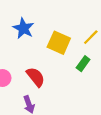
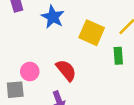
green rectangle: (83, 64) -> (118, 56), turned -40

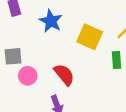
gray square: (15, 90) -> (13, 56), moved

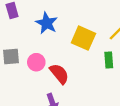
pink circle: (28, 76) -> (36, 62), moved

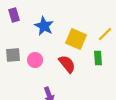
red semicircle: (59, 74) -> (67, 64), moved

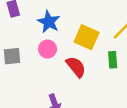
pink circle: (35, 60) -> (48, 49), moved

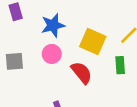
blue star: (49, 22) -> (53, 25), turned 30

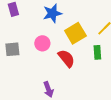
blue star: (53, 25) -> (52, 13), moved
yellow square: (93, 42) -> (75, 33), turned 35

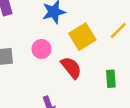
green rectangle: (97, 52) -> (111, 79), moved

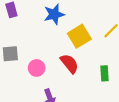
pink circle: (41, 49) -> (37, 68), moved

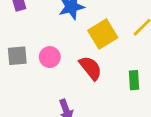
pink circle: (37, 68) -> (50, 57), moved

